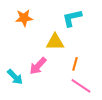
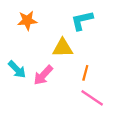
cyan arrow: (15, 77) -> (17, 69), moved

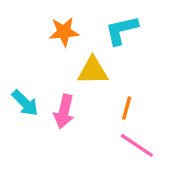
orange star: (27, 20) -> (64, 32), moved
pink arrow: (43, 75) -> (64, 111), turned -30

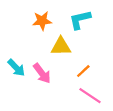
orange line: (127, 108) -> (83, 71), turned 32
pink arrow: (64, 111) -> (42, 73), turned -50

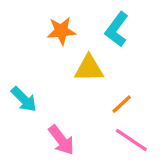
cyan L-shape: (80, 20) -> (117, 29), turned -40
pink arrow: (42, 73) -> (61, 140), moved

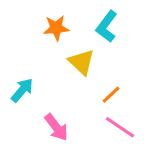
yellow triangle: (89, 68) -> (81, 62), turned 44
cyan arrow: (24, 99) -> (22, 90), turned -95

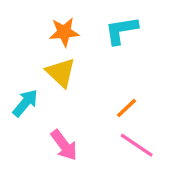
cyan L-shape: (107, 26) -> (121, 30), turned 44
yellow triangle: (81, 62) -> (61, 73), moved

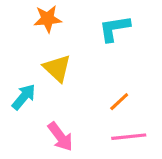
orange star: (64, 32) -> (48, 19), moved
pink line: (137, 145) -> (129, 137), turned -40

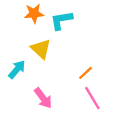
cyan L-shape: (114, 28) -> (61, 20), moved
pink line: (129, 137) -> (92, 98), turned 65

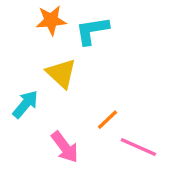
orange line: (85, 73) -> (108, 120), moved
pink line: (92, 98) -> (138, 147), turned -35

